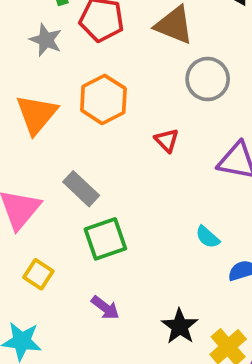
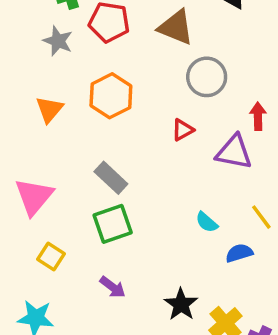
orange triangle: (37, 114) -> (49, 109), size x0.7
red triangle: (167, 140) -> (183, 130), moved, turned 45
gray rectangle: (81, 189) -> (111, 178), moved

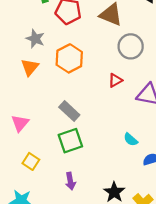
gray star: (58, 41) -> (35, 39), moved
pink triangle: (34, 197) -> (20, 123), size x0.7
purple arrow: (113, 287) -> (70, 181), turned 42

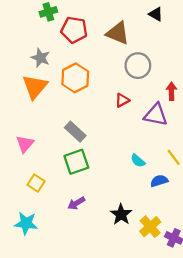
orange triangle: (30, 67) -> (35, 87), size x1.4
purple arrow: (70, 181) -> (76, 203), turned 70

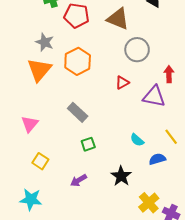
green square: (76, 162) -> (88, 144), moved, size x0.6
black star: (121, 214) -> (121, 176), moved

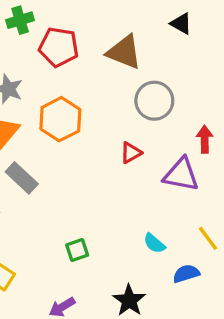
gray rectangle: (78, 112) -> (22, 178), moved

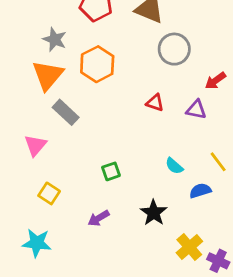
red arrow: (205, 139) -> (215, 81), turned -125
red triangle: (131, 153) -> (155, 103), moved, turned 48
purple triangle: (181, 175) -> (196, 110), size x0.7

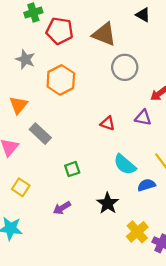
orange triangle: (48, 75) -> (18, 105), moved, size x0.7
red triangle: (155, 103) -> (108, 123), moved
gray rectangle: (66, 112) -> (40, 134), moved
cyan semicircle: (174, 166) -> (125, 164), size x1.5

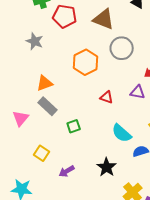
orange hexagon: (61, 80) -> (86, 62), moved
orange triangle: (18, 105) -> (45, 83), moved, turned 30
green square: (72, 169) -> (74, 126), moved
yellow square: (21, 187) -> (42, 153), moved

